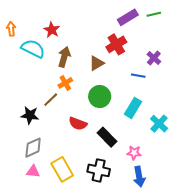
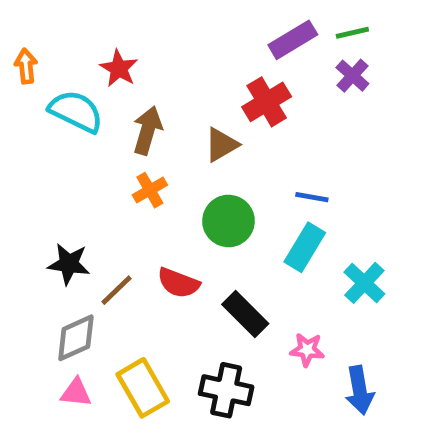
purple cross: (154, 58) -> (352, 76), moved
blue line: (138, 76) -> (312, 197), moved
brown line: (51, 100) -> (116, 290), moved
blue arrow: (139, 177) -> (360, 390), moved

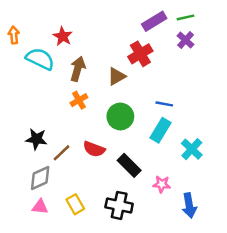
yellow rectangle: (143, 388) -> (75, 204), size x0.7

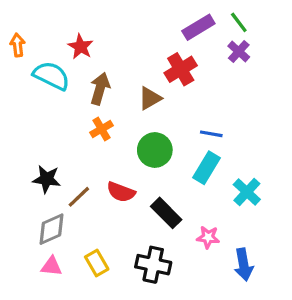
green line: (186, 17) -> (239, 22), turned 66

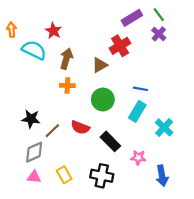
orange cross: (102, 129) -> (67, 86), turned 32

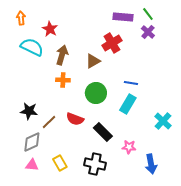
purple rectangle: (132, 18) -> (123, 17), turned 36
orange arrow: (12, 30) -> (21, 18), moved
cyan cross: (164, 127) -> (163, 121), moved

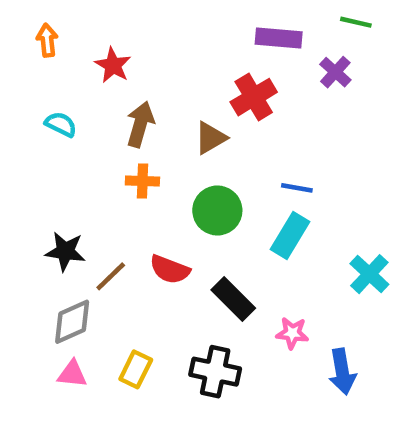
green line: (148, 14) -> (356, 22), moved, turned -40
cyan semicircle: (32, 47) -> (61, 124), moved, size x0.6
yellow rectangle: (60, 163) -> (136, 369), turned 56

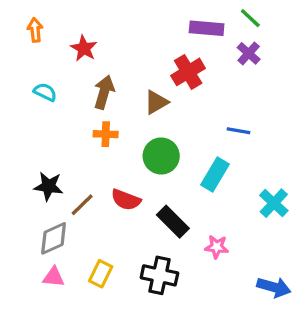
green line: (356, 22) -> (250, 18), moved, turned 30
blue line: (297, 188) -> (239, 131), moved
blue arrow: (342, 372) -> (274, 287), moved, turned -64

